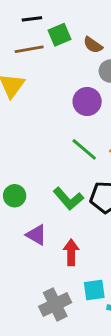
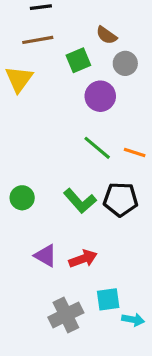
green square: (60, 35) -> (78, 60), moved
purple triangle: (36, 235) -> (46, 256), moved
red arrow: (71, 252) -> (83, 259), turned 70

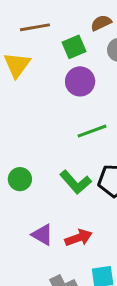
brown semicircle: (107, 35) -> (101, 23), turned 120
purple circle: (100, 96) -> (80, 81), moved
green line: (97, 148) -> (92, 131), turned -60

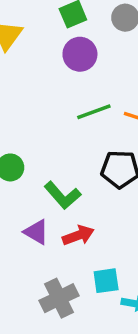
green L-shape: (76, 182) -> (63, 195), moved

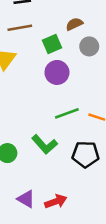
green L-shape: (63, 195) -> (45, 144), moved

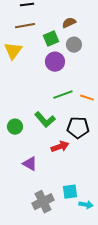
gray circle: (89, 46) -> (74, 45), moved
red arrow: (56, 201) -> (60, 147), moved

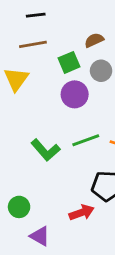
green L-shape: (45, 120) -> (45, 150), moved
green circle: (15, 127) -> (19, 207), moved

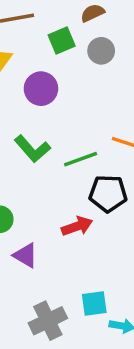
purple circle: (75, 94) -> (41, 89), moved
green line: (86, 140) -> (81, 159), moved

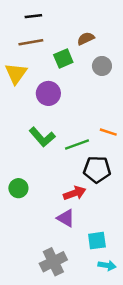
gray circle: (101, 51) -> (102, 66), moved
purple triangle: (25, 255) -> (66, 218), moved
cyan square: (94, 304) -> (97, 241), moved

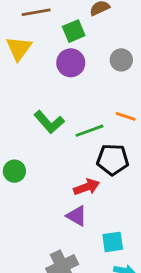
gray circle: (102, 66) -> (121, 60), moved
purple circle: (48, 93) -> (71, 63), moved
green circle: (18, 188) -> (14, 171), moved

